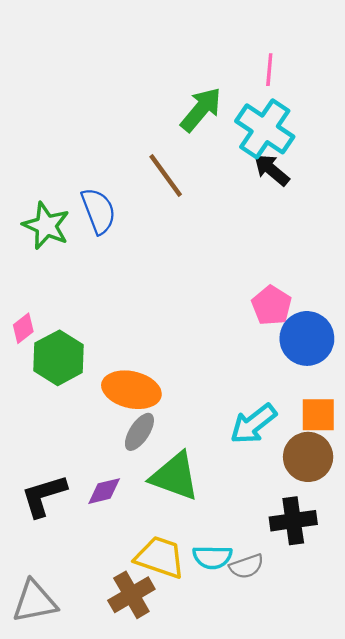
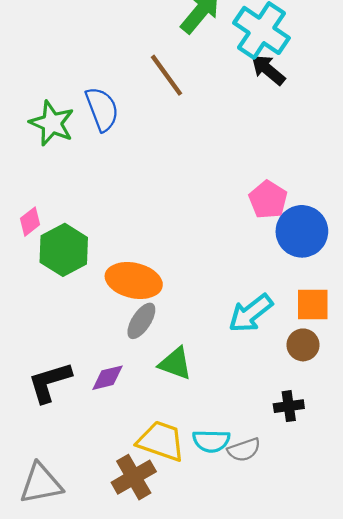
brown circle: (308, 457) -> (303, 345), size x0.7
green triangle: (175, 476) -> (175, 363), size x0.7
black cross: (293, 521) -> (289, 406), size x0.7

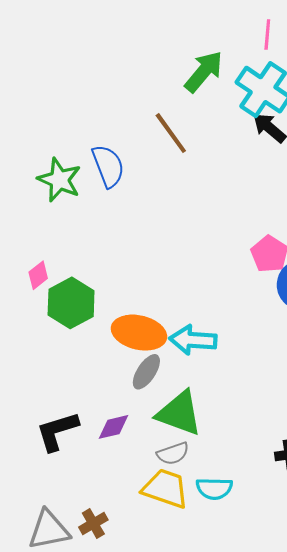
cyan arrow: (251, 313) -> (193, 340), moved, turned 42
green triangle: (175, 363) -> (179, 413), size x1.4
gray semicircle: (244, 450) -> (173, 453), moved
brown cross: (134, 477) -> (93, 523), moved, size x0.7

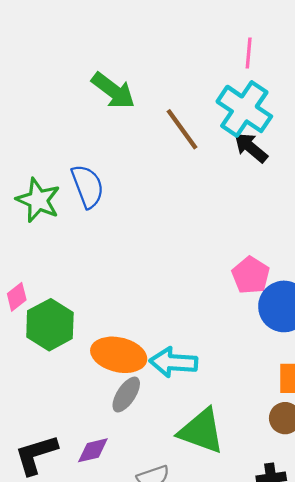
green arrow: (204, 72) -> (113, 91), moved, turned 87
brown line: (171, 133) -> (182, 129), moved
green triangle: (179, 413) -> (201, 431), moved

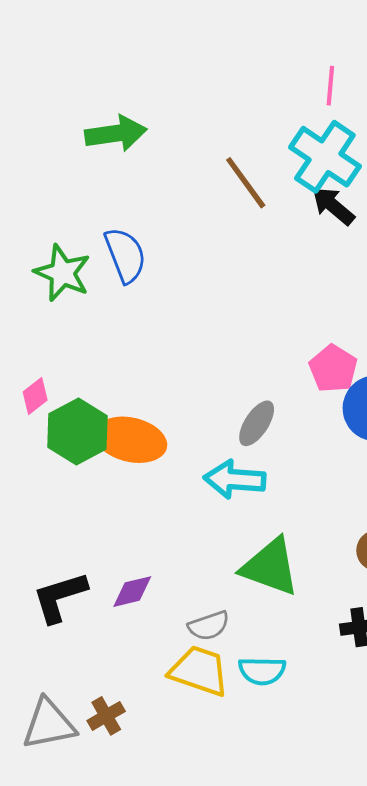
green arrow: (113, 91) -> (116, 133), moved, turned -45
orange ellipse: (119, 355) -> (131, 440), moved
gray ellipse: (126, 395) -> (257, 423), moved

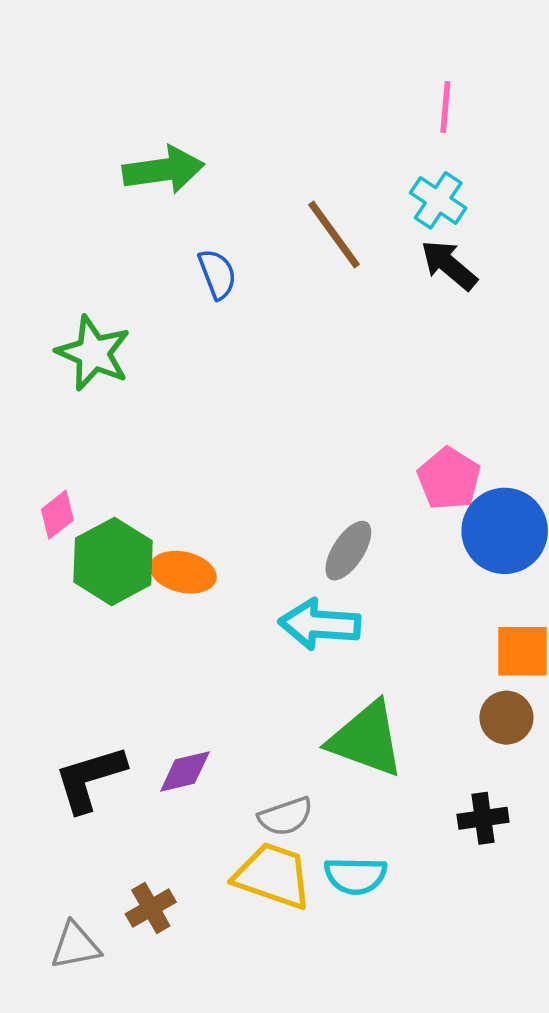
cyan cross: (325, 157) -> (438, 200), size x0.6
blue semicircle: (125, 255) -> (217, 274), moved, size x0.7
orange ellipse: (131, 440) -> (183, 572), size x0.7
brown cross: (106, 716) -> (151, 908), moved
gray triangle: (49, 724) -> (75, 946), size x0.7

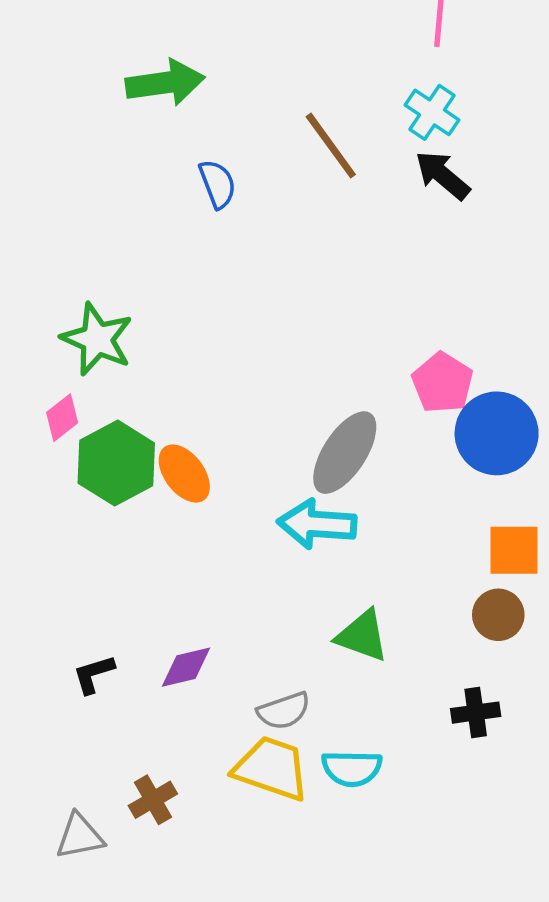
green star: (93, 353) -> (97, 339), moved
gray ellipse: (348, 551) -> (345, 453), size x1.4
orange ellipse: (183, 572) -> (184, 474), turned 40
green triangle: (366, 739) -> (362, 636), size x0.7
black L-shape: (90, 779) -> (94, 674), size x0.6

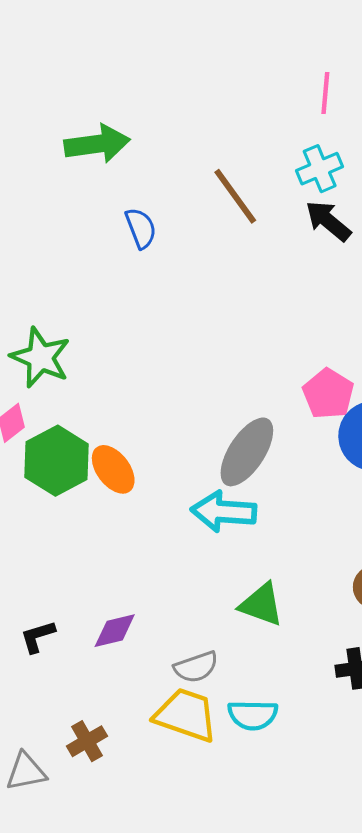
cyan cross: (432, 112) -> (320, 169), turned 33

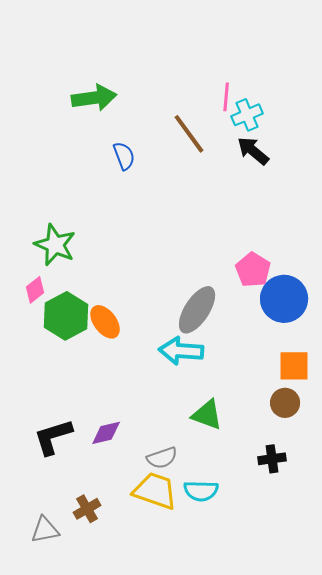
pink line: (325, 93) -> (226, 97), moved
black L-shape: (38, 636) -> (53, 437), size x1.6

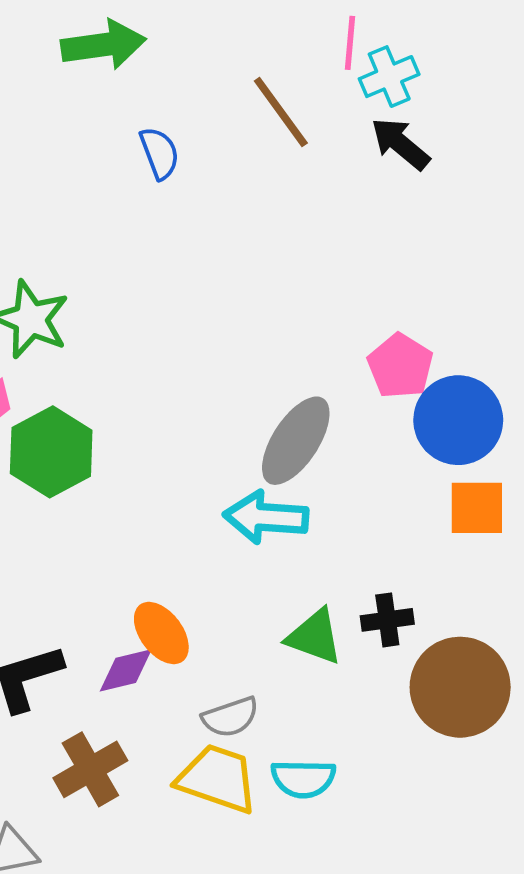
orange ellipse: (105, 322) -> (161, 633), moved
orange square: (294, 366) -> (477, 508), moved
brown circle: (285, 403) -> (460, 687), moved, size x1.8
black cross: (272, 459) -> (387, 620), moved
brown cross: (87, 509) -> (90, 769), moved, size x1.4

